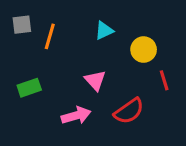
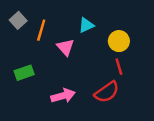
gray square: (22, 25) -> (18, 20), turned -35
pink triangle: (95, 80) -> (65, 47), moved
red line: (164, 80) -> (119, 67), moved

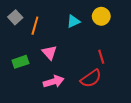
yellow circle: (119, 41) -> (101, 16), moved
pink triangle: (65, 47) -> (49, 53), moved

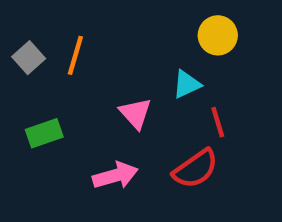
gray square: (15, 17) -> (29, 58), moved
cyan triangle: (73, 21) -> (187, 84), moved
pink triangle: (49, 53) -> (135, 113), moved

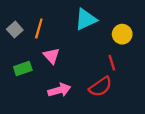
yellow circle: (218, 35) -> (122, 34), moved
cyan triangle: (187, 84) -> (86, 19), moved, size x1.5
pink triangle: (135, 113) -> (51, 56), moved

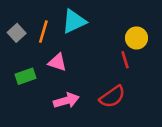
cyan triangle: (86, 19) -> (74, 21), moved
pink triangle: (51, 56) -> (57, 62), turned -30
red line: (112, 63) -> (125, 60), moved

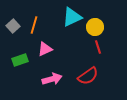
cyan triangle: (74, 21) -> (72, 17), moved
yellow circle: (136, 38) -> (95, 27), moved
pink triangle: (57, 62) -> (45, 49), turned -42

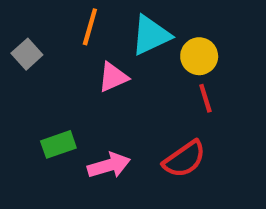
orange line: (34, 25) -> (90, 27), moved
pink triangle: (45, 49) -> (113, 77), moved
green rectangle: (20, 60) -> (58, 144), moved

